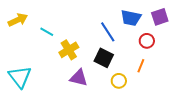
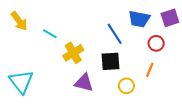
yellow arrow: (18, 20) -> (19, 21), turned 78
black square: (104, 58) -> (110, 61), turned -30

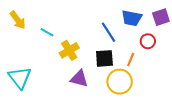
orange line: (150, 70) -> (131, 59), moved
yellow circle: (126, 86) -> (120, 82), size x1.6

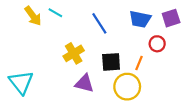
yellow arrow: (18, 20) -> (33, 16), moved
cyan line: (47, 32) -> (55, 13), moved
blue line: (108, 32) -> (99, 23), moved

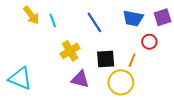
cyan line: (55, 13) -> (53, 20), moved, turned 40
cyan triangle: (21, 82) -> (20, 78), turned -30

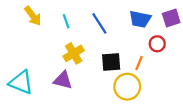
cyan line: (53, 20) -> (66, 21), moved
purple triangle: (80, 79) -> (63, 80), moved

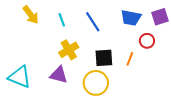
yellow circle: (127, 87) -> (96, 83), moved

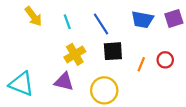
red circle: (147, 41) -> (165, 60), moved
black square: (104, 58) -> (113, 51), moved

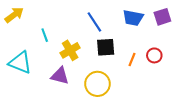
yellow arrow: (33, 16) -> (14, 15), moved, turned -90
cyan line: (67, 22) -> (45, 35), moved
cyan triangle: (21, 84) -> (20, 63), moved

